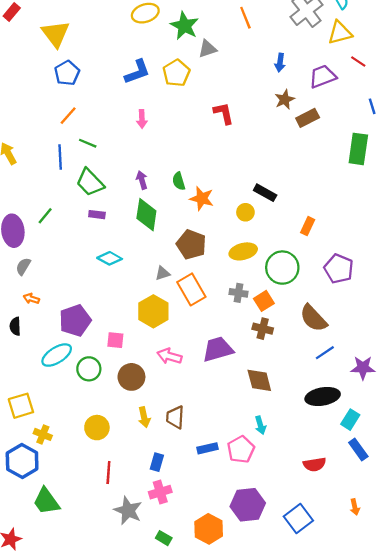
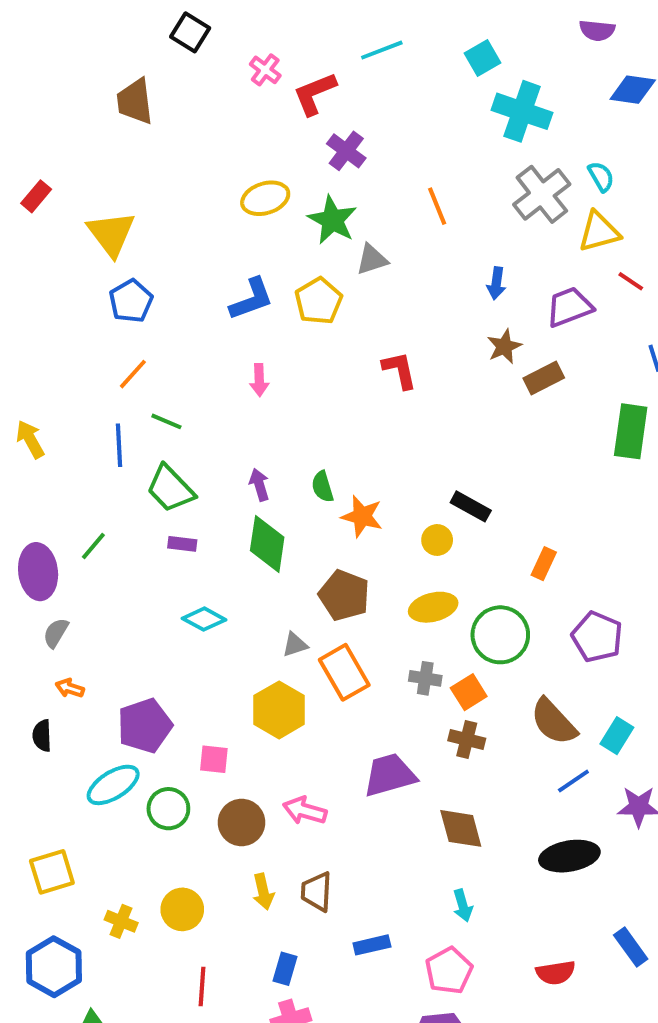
pink arrow: (169, 356) -> (305, 811), moved
cyan rectangle: (350, 420) -> (617, 736), moved
yellow cross: (43, 434) -> (121, 921), moved
pink pentagon: (241, 449) -> (449, 971), moved

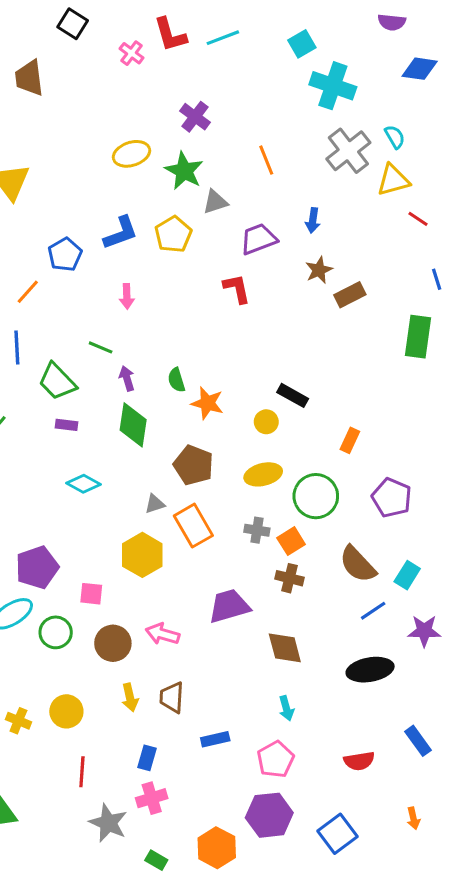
red L-shape: (315, 94) -> (170, 35), moved, turned -84
blue pentagon: (131, 301) -> (65, 255), moved
purple trapezoid: (569, 307) -> (259, 239), moved
green line: (166, 421) -> (101, 347), moved

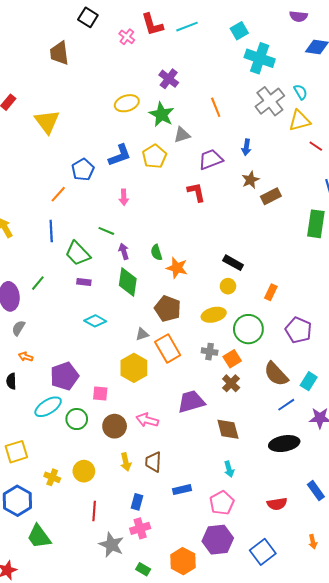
yellow circle: (266, 422) -> (228, 286), moved
brown cross: (289, 578) -> (231, 383), turned 30

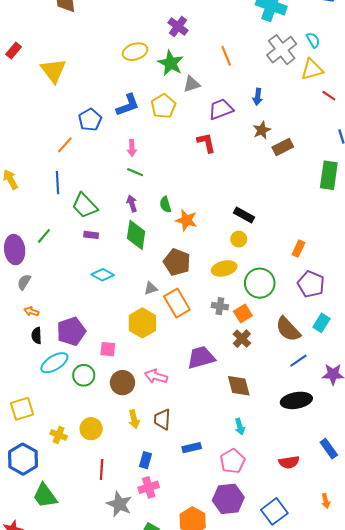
green line: (106, 231) -> (135, 172), moved
orange rectangle: (271, 292) -> (298, 249), moved
black semicircle: (11, 381) -> (37, 335), moved
cyan rectangle: (309, 381) -> (321, 323), moved

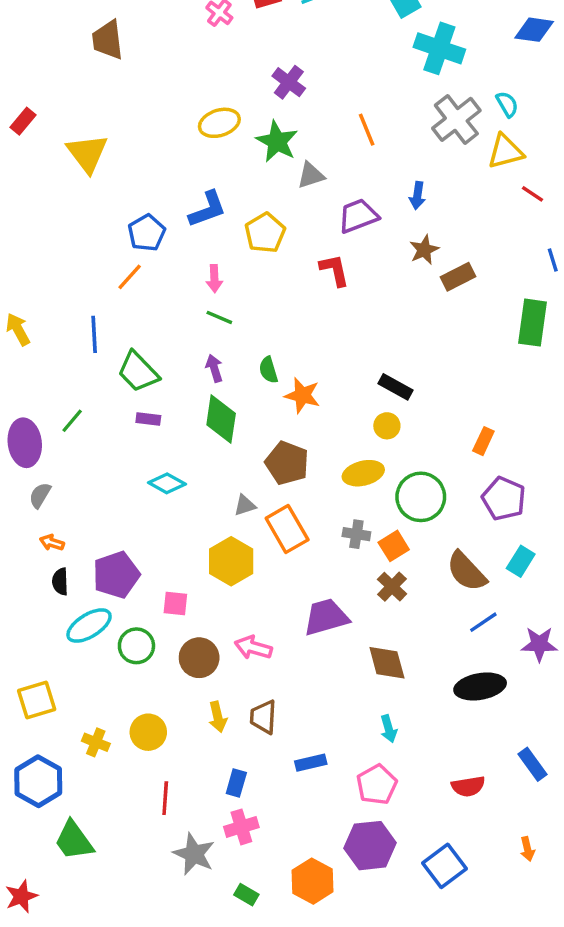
yellow pentagon: (163, 106) -> (265, 233), moved
orange line: (65, 145) -> (130, 277), moved

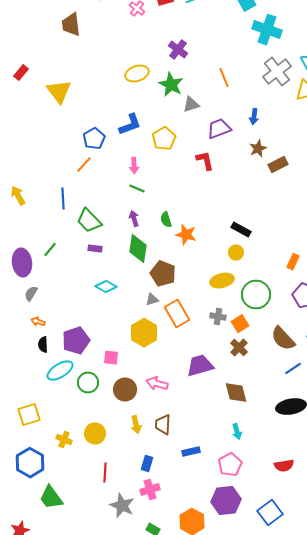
brown pentagon: (287, 463) -> (163, 274), moved

